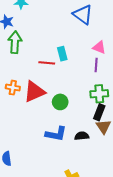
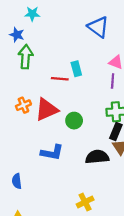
orange cross: (13, 88) -> (23, 105), turned -32
blue L-shape: (56, 134) -> (52, 152), moved
black semicircle: (82, 136) -> (97, 157), size x1.5

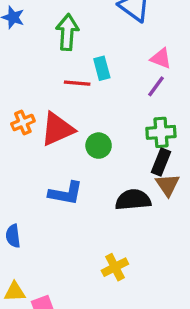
green arrow: (26, 57) -> (67, 32), moved
purple line: (113, 81) -> (156, 86), turned 32

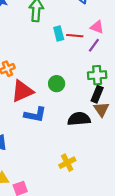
red line: (77, 83) -> (75, 36), moved
red triangle: (57, 129) -> (22, 91), moved

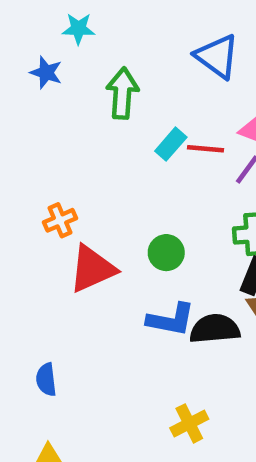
cyan rectangle: (59, 33) -> (171, 144), turned 56
blue L-shape: (35, 115) -> (171, 320), moved

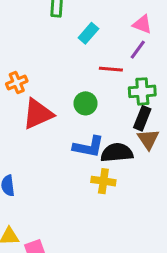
red line: (205, 149) -> (111, 69), moved
yellow cross: (189, 423) -> (103, 181), moved, turned 35

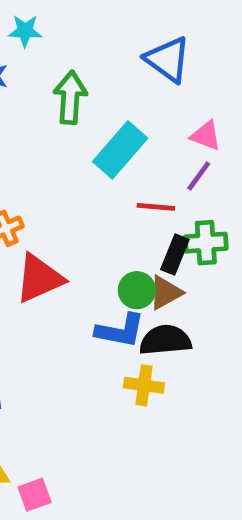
cyan rectangle: (88, 33) -> (120, 150), size x1.6
green circle: (86, 103) -> (137, 290), moved
black rectangle: (142, 118) -> (175, 255), moved
brown triangle: (148, 139) -> (165, 293), moved, turned 35

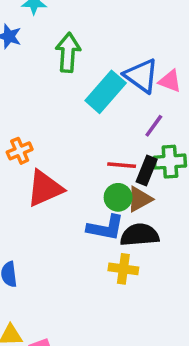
blue triangle: (168, 59) -> (141, 76), moved
purple line: (199, 176) -> (154, 126), moved
red line: (156, 207) -> (122, 165), moved

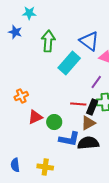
blue triangle: (141, 76) -> (89, 41), moved
red triangle: (45, 188) -> (35, 117), size x0.7
green circle: (118, 197) -> (54, 122), moved
yellow cross: (123, 269) -> (45, 167), moved

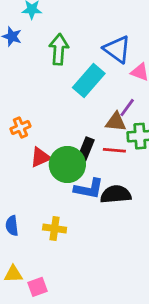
red line: (78, 104) -> (114, 150), moved
black rectangle: (92, 107) -> (86, 149), moved
green circle: (54, 122) -> (67, 165), size x1.6
brown triangle: (88, 123) -> (116, 122), moved, turned 35

